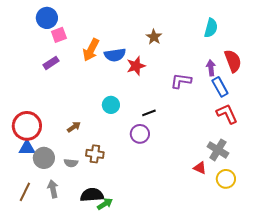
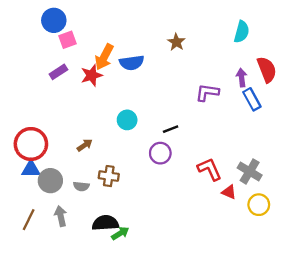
red star: (136, 66) -> (92, 75), moved
red L-shape: (227, 114) -> (210, 169), moved

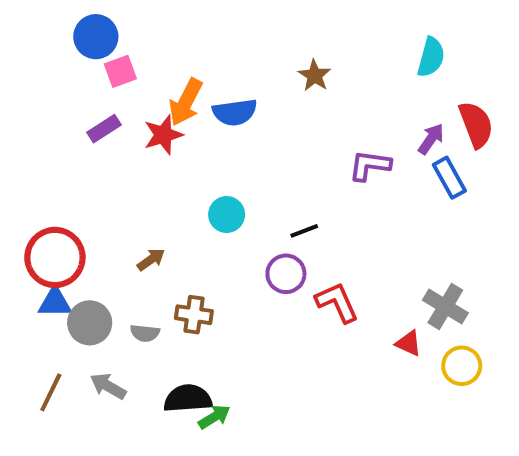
purple arrow: (242, 78) -> (431, 139), turned 42
red L-shape: (210, 169) -> (337, 302), moved
gray arrow: (61, 216) -> (108, 386), turned -48

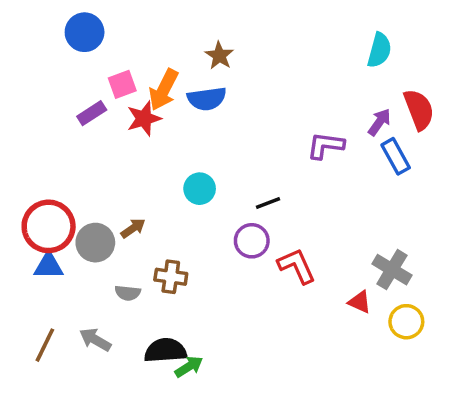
pink square: (120, 71) -> (122, 84), moved
brown star: (315, 76) -> (219, 56), moved
gray circle: (90, 323) -> (95, 243), moved

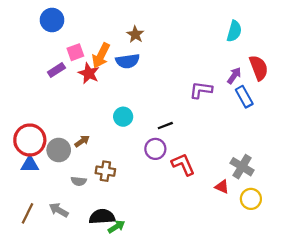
red star: (144, 119) -> (89, 73), turned -30

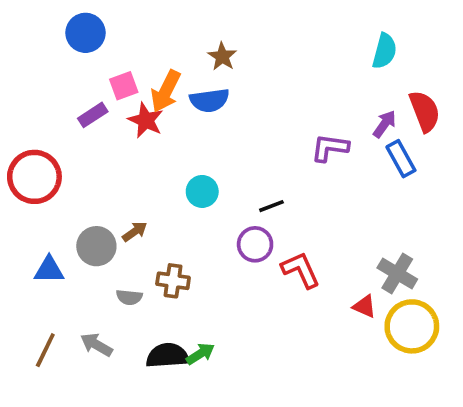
red circle: (30, 140) -> (34, 177), moved
yellow circle: (251, 199) -> (412, 326), size x1.5
green arrow: (116, 227) -> (200, 354), moved

